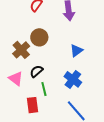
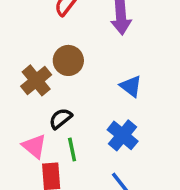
blue triangle: (76, 51) -> (131, 86), turned -48
pink triangle: (16, 79) -> (34, 146), moved

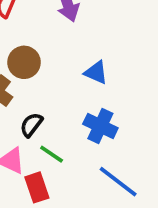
green line: (72, 150) -> (52, 154), turned -30

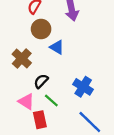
brown circle: (24, 62) -> (41, 29), moved
blue triangle: (96, 73) -> (57, 47), moved

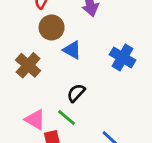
black semicircle: (41, 81) -> (76, 93), moved
blue cross: (83, 87) -> (123, 57), moved

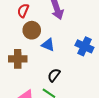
brown cross: (28, 65) -> (18, 59), turned -36

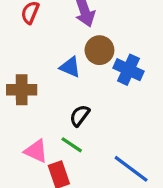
brown circle: (32, 30) -> (99, 50), moved

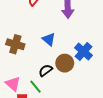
brown circle: (99, 50) -> (65, 63), moved

